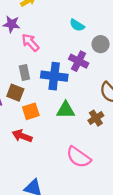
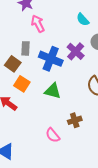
orange square: (31, 111) -> (22, 84), turned 35
brown cross: (96, 118) -> (75, 120), moved
pink semicircle: (79, 157) -> (53, 135), size x0.7

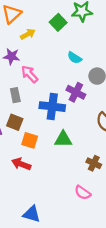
gray rectangle: (26, 48) -> (15, 95), moved
brown cross: (75, 120) -> (94, 163), turned -32
pink semicircle: (53, 135) -> (83, 193), moved

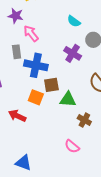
blue cross: (52, 107) -> (36, 65), moved
brown square: (15, 122) -> (51, 85), moved, turned -35
green triangle: (63, 139) -> (68, 99), moved
orange square: (30, 140) -> (36, 97), moved

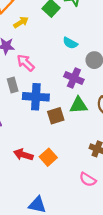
orange square: (36, 97) -> (48, 157), moved, turned 35
green triangle: (68, 99) -> (79, 105), moved

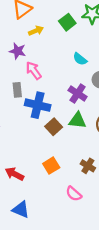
brown square: (56, 116) -> (54, 127), turned -35
red arrow: (23, 155) -> (14, 174), moved
orange square: (48, 157) -> (51, 166), moved

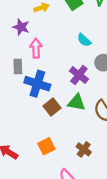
pink arrow: (34, 71) -> (36, 48), turned 30

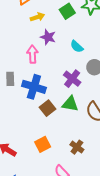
purple star: (21, 27) -> (48, 37), moved
gray rectangle: (18, 67) -> (10, 79), moved

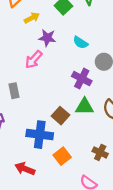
pink arrow: (32, 54) -> (34, 59), turned -126
blue cross: (34, 87) -> (40, 135), moved

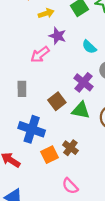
gray rectangle: (14, 91) -> (22, 89), moved
brown square: (60, 116) -> (57, 101), moved
brown cross: (100, 152) -> (70, 148), moved

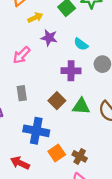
pink arrow: (40, 54) -> (21, 55), moved
purple cross: (83, 82) -> (71, 71), moved, turned -30
brown cross: (70, 148) -> (80, 156), moved

